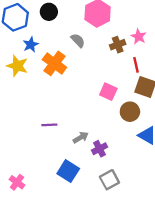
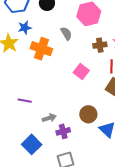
orange cross: (54, 63) -> (41, 49), turned -30
pink square: (108, 92) -> (81, 72), moved
brown circle: (130, 112) -> (88, 114), moved

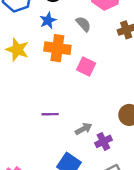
blue star: (25, 28) -> (48, 20), moved
pink square: (81, 72) -> (86, 67), moved

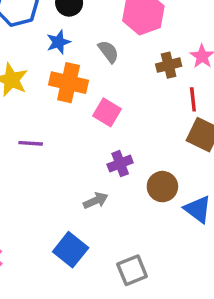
purple line: (50, 114) -> (31, 143), moved
purple cross: (103, 141) -> (120, 164), moved

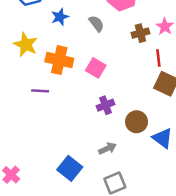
orange cross: (69, 83) -> (59, 60), moved
gray arrow: (96, 201) -> (107, 148), moved

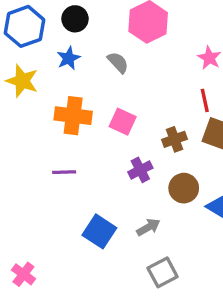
brown cross: (140, 33) -> (174, 139), moved
yellow star: (26, 45) -> (22, 81), moved
purple line: (40, 91) -> (64, 172), moved
blue square: (70, 168) -> (99, 231), moved

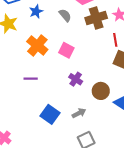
orange cross: (73, 116) -> (37, 46), turned 30
brown cross: (174, 139) -> (96, 18), moved, size x1.5
purple cross: (140, 170) -> (76, 79), turned -32

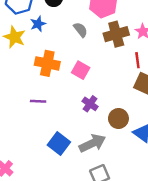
blue star: (36, 12) -> (38, 24), moved
orange cross: (37, 46) -> (47, 63), turned -30
gray arrow: (79, 113) -> (92, 143), size x1.6

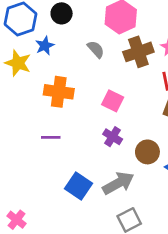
pink square: (81, 70) -> (113, 101), moved

